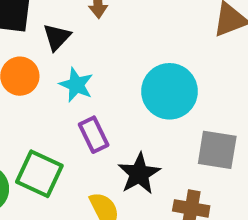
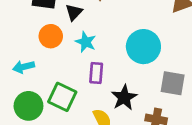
purple rectangle: (94, 135) -> (96, 73), turned 30

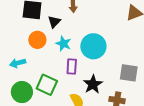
cyan circle: (143, 47) -> (93, 46), moved

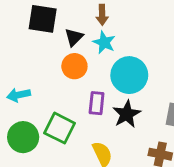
orange circle: (37, 40) -> (74, 66), moved
cyan star: (63, 44) -> (104, 42), moved
black star: (93, 84) -> (127, 114), moved

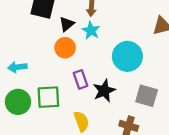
cyan circle: (129, 75) -> (127, 56), moved
purple rectangle: (97, 103) -> (80, 79), turned -30
green square: (60, 128) -> (48, 97), turned -35

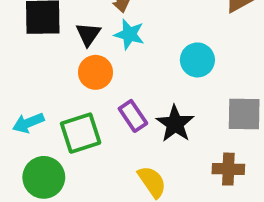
cyan circle: (127, 56) -> (197, 60), size x0.7
green square: (48, 97) -> (81, 133), moved

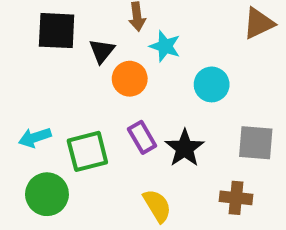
cyan star: (129, 34) -> (165, 46), moved
orange circle: (96, 72) -> (130, 79), moved

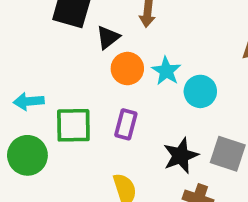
cyan star: (165, 46) -> (166, 71), moved
purple rectangle: (142, 137) -> (126, 124), turned 32
black star: (185, 148) -> (181, 156), moved

